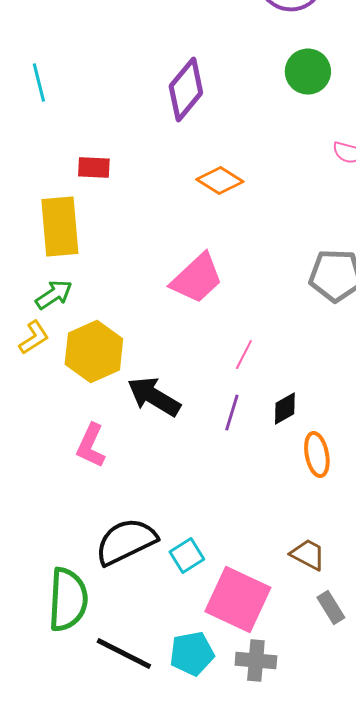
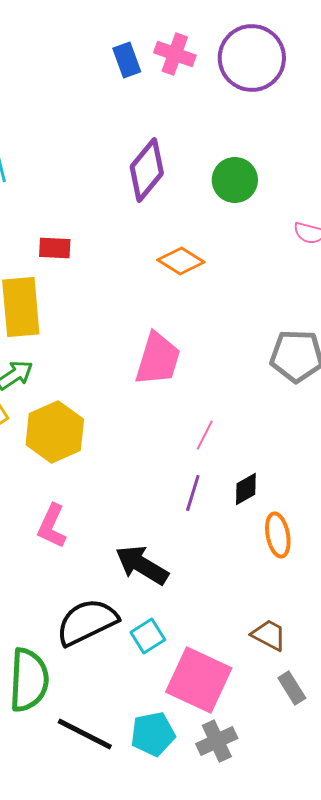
green circle: (308, 72) -> (235, 180), moved
pink trapezoid: (197, 279) -> (158, 359), turned -30
black arrow: (154, 397) -> (142, 565), moved
gray cross: (256, 661) -> (217, 741), turned -30

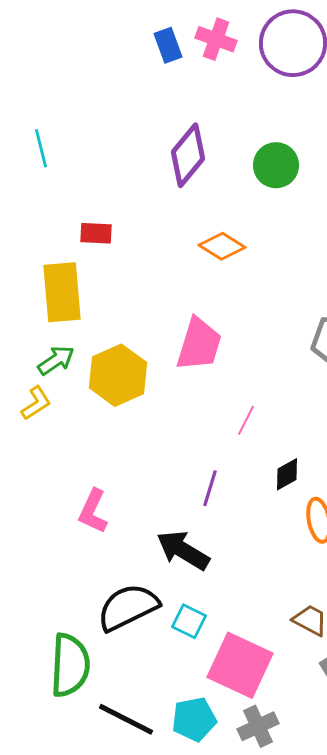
yellow hexagon: (55, 432) -> (118, 375), moved
purple line: (193, 493) -> (210, 488), moved
cyan square: (148, 636) -> (189, 621), turned -32

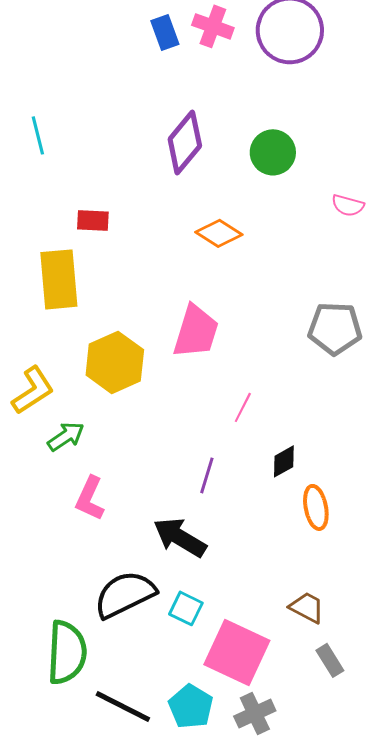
green arrow: (56, 360) -> (66, 436), moved
yellow L-shape: (36, 403) -> (33, 390), size x1.4
cyan pentagon: (194, 719) -> (191, 706), turned -30

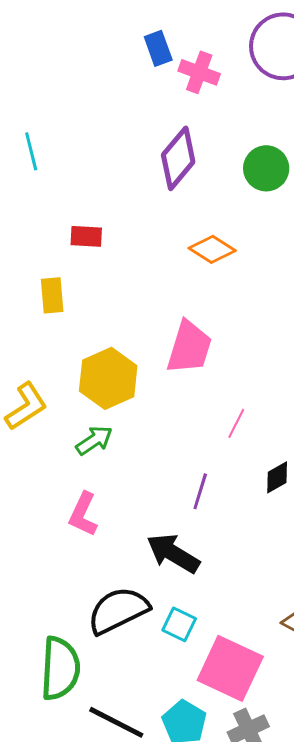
pink cross: (213, 26) -> (199, 72), moved
yellow rectangle: (59, 279) -> (52, 295), size x0.6
green arrow: (66, 436) -> (94, 440), moved

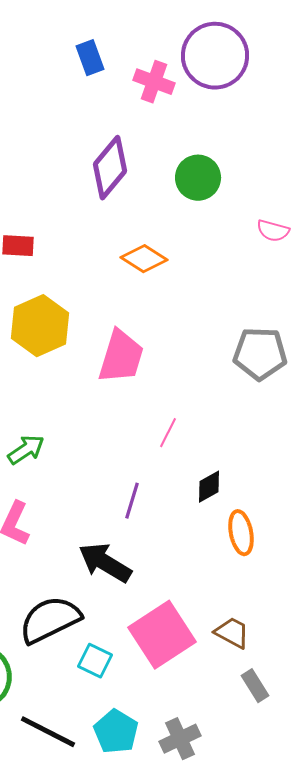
pink cross: (199, 72) -> (154, 82), moved
yellow hexagon: (108, 378) -> (40, 326), moved
cyan square: (179, 624) -> (95, 661), moved
pink square: (230, 668) -> (162, 635), moved, turned 32

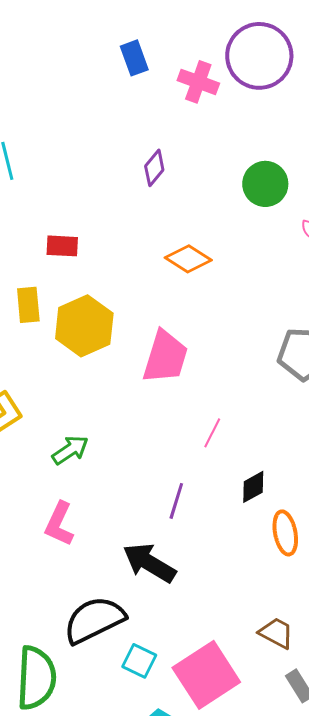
purple diamond: (110, 168) -> (154, 168), size x0.6
green circle: (198, 178) -> (265, 184), moved
pink square: (162, 635) -> (206, 675), moved

